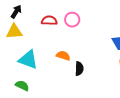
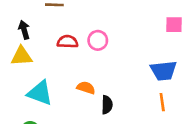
black arrow: (16, 12) -> (24, 30), turned -48

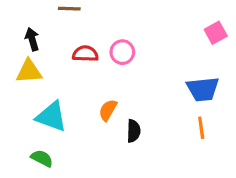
pink square: (174, 25) -> (216, 33), turned -30
orange semicircle: (86, 88) -> (108, 110), turned -78

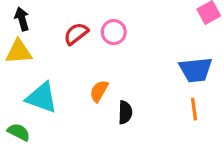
red semicircle: (85, 54) -> (76, 34), turned -40
green semicircle: (42, 158) -> (19, 132), moved

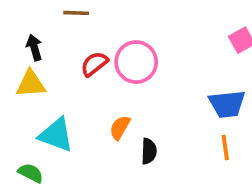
pink circle: (114, 32) -> (136, 62), size x1.5

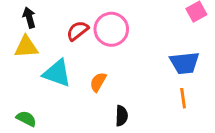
cyan triangle: (56, 135) -> (57, 73), moved
black semicircle: (149, 151) -> (122, 116), moved

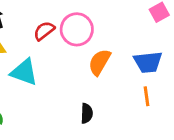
orange semicircle: (98, 82) -> (100, 62), moved, size x1.4

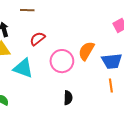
pink circle: (77, 29) -> (62, 61), moved
orange semicircle: (100, 62) -> (86, 51), moved

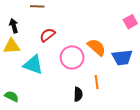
orange semicircle: (86, 51) -> (97, 47), turned 102
orange line: (111, 86) -> (97, 82), moved

